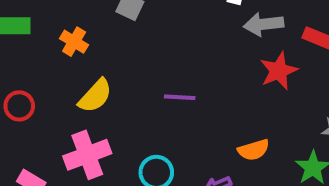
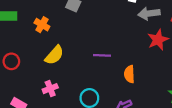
orange semicircle: (254, 150) -> (129, 74), moved, turned 105
pink cross: (87, 155) -> (50, 89), size x0.6

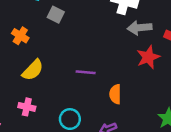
pink cross: (50, 89) -> (27, 107), turned 32

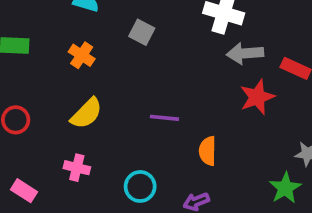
gray square: (56, 15) -> (142, 32), moved
orange cross: (20, 36) -> (82, 55), moved

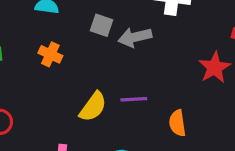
gray arrow: (245, 53) -> (135, 37), moved
yellow semicircle: (86, 113) -> (93, 107), moved

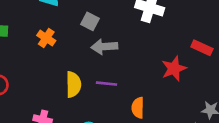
gray arrow: (135, 37) -> (104, 47), moved
yellow semicircle: (93, 107) -> (73, 85), turned -45

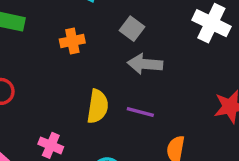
orange cross: (46, 38) -> (72, 41), turned 36

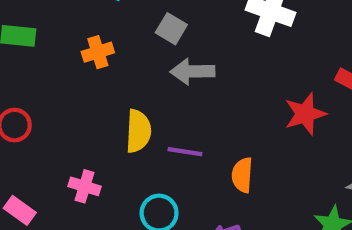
purple line: (140, 112) -> (185, 152), moved

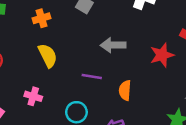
gray arrow: (192, 71) -> (113, 45), moved
yellow semicircle: (138, 131) -> (48, 56), moved, turned -30

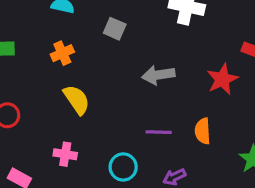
purple line: (92, 77) -> (159, 132), moved
orange semicircle: (125, 90) -> (203, 131), moved

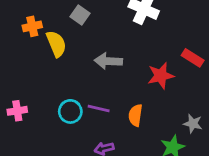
yellow semicircle: (77, 100) -> (56, 44), moved
pink cross: (65, 154) -> (17, 111), turned -30
cyan circle: (123, 167) -> (70, 111), moved

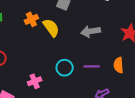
cyan circle: (70, 111) -> (65, 68), moved

